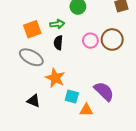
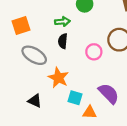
orange square: (32, 29) -> (21, 26), moved
pink circle: (90, 41) -> (94, 52), moved

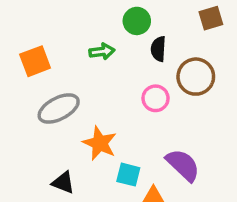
black semicircle: (63, 41) -> (158, 49), moved
gray ellipse: (34, 55) -> (59, 109), turned -55

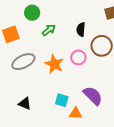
green circle: (137, 21) -> (32, 13), moved
green arrow: (102, 51) -> (49, 30), turned -32
orange star: (100, 143) -> (54, 64), moved

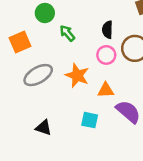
green arrow: (49, 30) -> (67, 33), turned -88
pink circle: (78, 57) -> (106, 55), moved
orange triangle: (76, 113) -> (106, 90), moved

